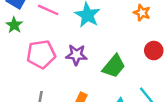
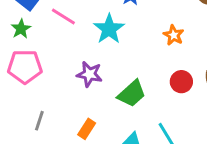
pink pentagon: (41, 54) -> (25, 67), moved

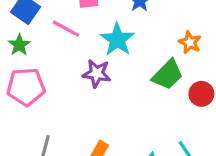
purple star: (89, 74) -> (97, 73), moved
green trapezoid: (132, 94) -> (167, 75), moved

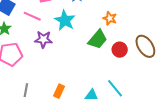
purple star: (97, 73) -> (43, 39), moved

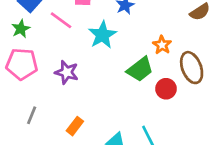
purple star: (43, 39) -> (67, 72), moved
brown ellipse: (145, 46) -> (192, 68), moved

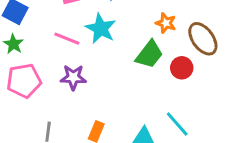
pink line: (61, 20) -> (67, 39), moved

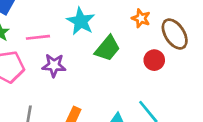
pink line: (67, 39) -> (38, 37), moved, turned -30
green trapezoid: (149, 54) -> (107, 48), moved

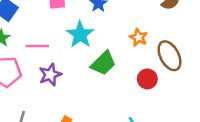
purple star: (54, 65) -> (50, 75), turned -30

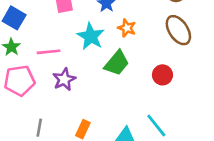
orange star: (138, 37) -> (127, 28), moved
brown ellipse: (169, 56) -> (178, 30), moved

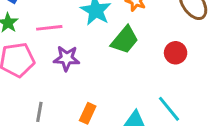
purple star: (64, 79) -> (67, 58), turned 30

